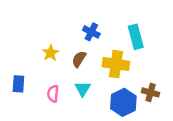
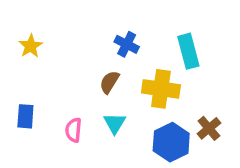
yellow star: (51, 53) -> (31, 46), moved
brown cross: (151, 92) -> (209, 128), turned 35

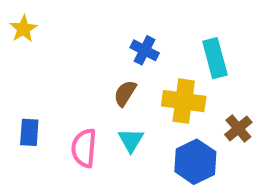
yellow star: (31, 46) -> (23, 29), moved
brown cross: (209, 128) -> (238, 128), moved
pink semicircle: (73, 130) -> (84, 148), size x1.4

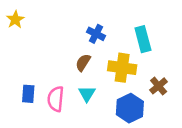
blue rectangle: (29, 132) -> (28, 94), moved

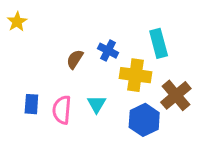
blue cross: (96, 34) -> (108, 51), moved
brown semicircle: (83, 63) -> (75, 59), moved
brown cross: (159, 86) -> (176, 95), size x1.5

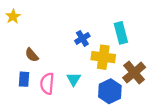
blue cross: (108, 51) -> (82, 38), turned 32
brown semicircle: (75, 59) -> (32, 55), moved, turned -72

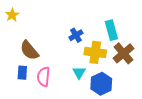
brown semicircle: (32, 55) -> (29, 50), size x1.5
brown cross: (134, 73) -> (124, 53), moved
cyan triangle: (74, 79) -> (79, 73), moved

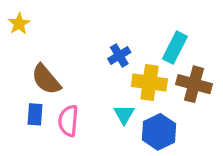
cyan rectangle: (111, 30) -> (175, 48), turned 42
brown cross: (124, 53) -> (194, 84), turned -35

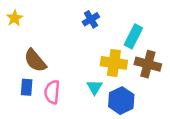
blue cross: (119, 56) -> (91, 19), moved

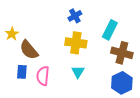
yellow star: (15, 18) -> (12, 34), moved
yellow cross: (114, 63) -> (76, 43), moved
blue hexagon: (121, 101) -> (122, 83), moved

